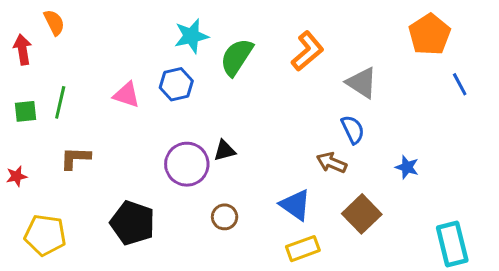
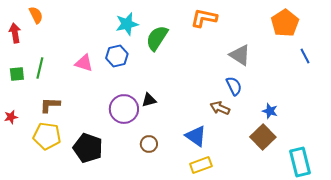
orange L-shape: (307, 51) -> (204, 18), moved, turned -128
brown square: (362, 214) -> (263, 137), moved
yellow pentagon: (45, 235) -> (47, 136), moved

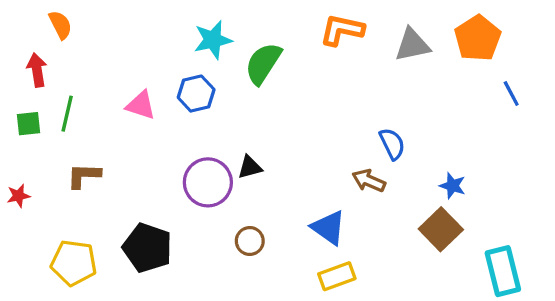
red arrow: (15, 33) -> (37, 70), moved
gray triangle: (240, 55) -> (412, 45), moved, turned -45
yellow pentagon: (47, 136) -> (74, 263), moved

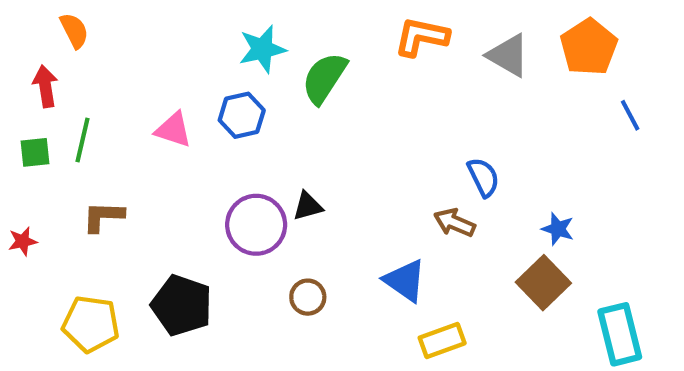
gray triangle: (412, 45) -> (508, 55), turned 42
yellow rectangle: (337, 276) -> (442, 340), moved

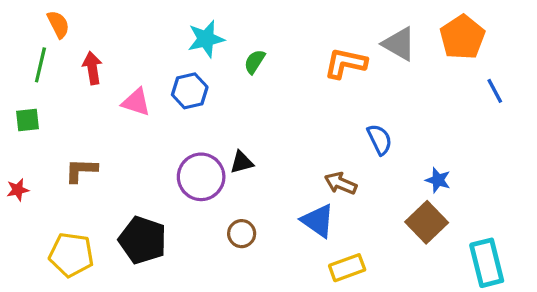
orange L-shape: (421, 37) -> (345, 63), moved
green semicircle: (324, 78) -> (255, 62), size x0.6
red arrow: (45, 86) -> (92, 68), moved
green line: (83, 140) -> (40, 65), moved
brown arrow: (454, 223) -> (341, 183), moved

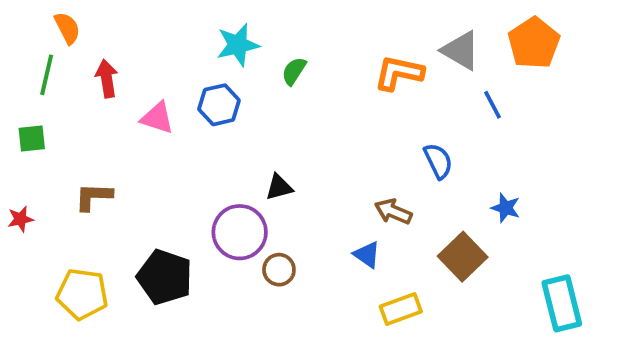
blue line: (495, 91) -> (493, 105), moved
purple circle: (201, 177) -> (240, 232), moved
blue triangle: (318, 221) -> (367, 255), size x0.7
brown square: (427, 222) -> (463, 257), moved

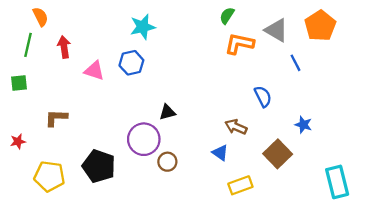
green semicircle: (294, 71) -> (227, 16), moved
red star: (20, 219) -> (18, 141), moved

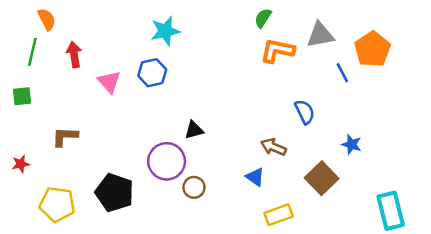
orange pentagon: (320, 26) -> (372, 49), moved
gray triangle: (276, 30) -> (320, 35), turned -40
pink triangle: (94, 71) -> (109, 82), turned 30

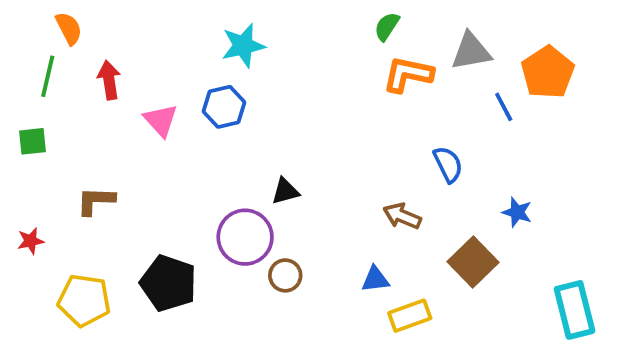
blue triangle: (255, 177) -> (375, 279), moved, turned -42

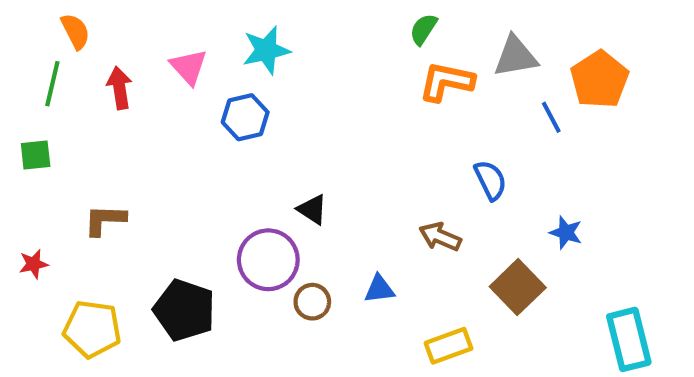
pink triangle: (161, 120) -> (189, 67), moved
black triangle: (285, 191) -> (312, 209), turned 48
blue triangle: (375, 279) -> (379, 289), moved

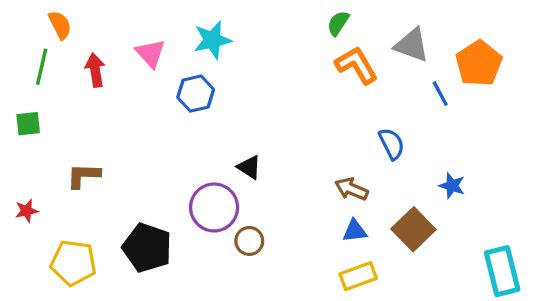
gray triangle: (516, 56) -> (412, 45), turned 30
orange L-shape: (446, 82) -> (356, 65), turned 48
blue triangle: (379, 289) -> (355, 231), moved

